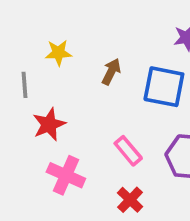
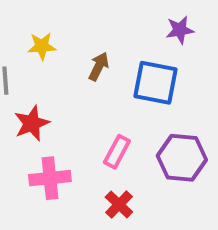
pink rectangle: (128, 151) -> (117, 152), turned 68
pink cross: (66, 175) -> (50, 178), turned -30

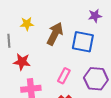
brown arrow: (99, 66) -> (55, 34), size x1.6
red star: (32, 123) -> (22, 62), turned 30

